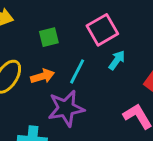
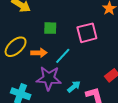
cyan arrow: (117, 60) -> (74, 87), moved

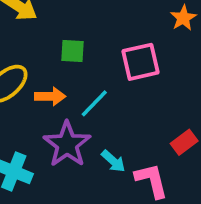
purple star: (49, 78) -> (67, 144), turned 30
cyan arrow: (74, 87) -> (113, 161), turned 80

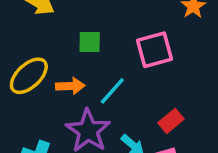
red rectangle: (184, 142) -> (171, 121), moved

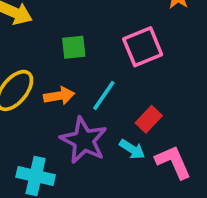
red rectangle: (171, 121) -> (149, 119), moved

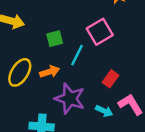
cyan line: (104, 95) -> (77, 55), moved
cyan arrow: (132, 149) -> (104, 111), moved

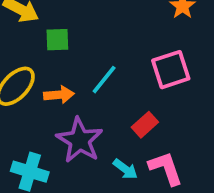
pink square: (100, 32) -> (171, 70), moved
green square: (55, 39) -> (57, 40), moved

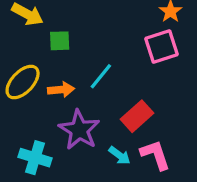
pink square: (171, 70) -> (161, 46), moved
red rectangle: (145, 125) -> (137, 116), size x1.4

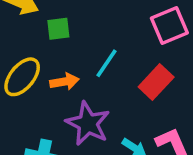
red rectangle: (137, 116) -> (156, 82), moved

